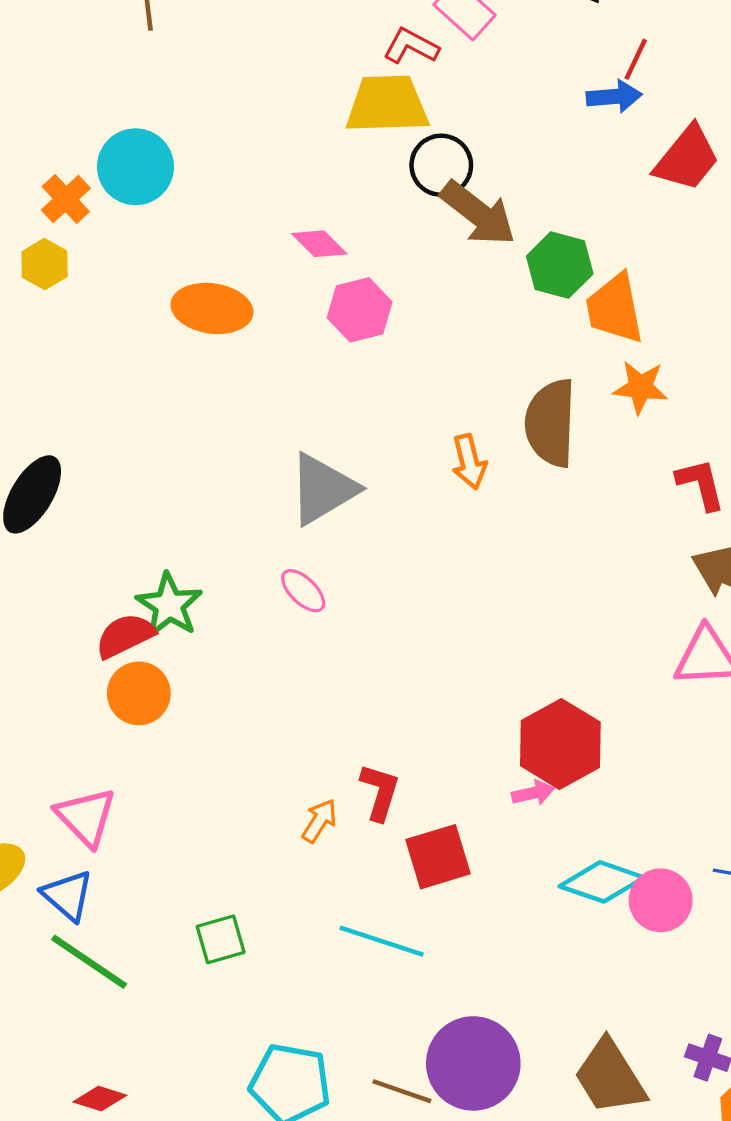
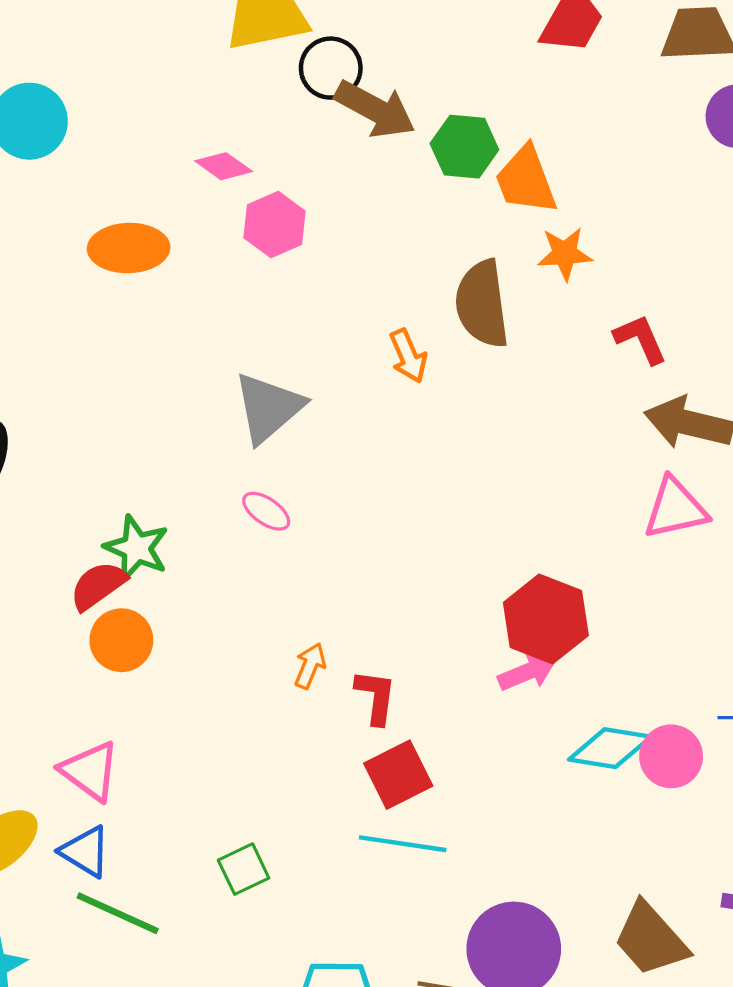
pink arrow: (533, 793) -> (527, 672), size x1.4
orange arrow: (319, 821) -> (310, 666), moved
red square: (438, 857) -> (398, 775), moved

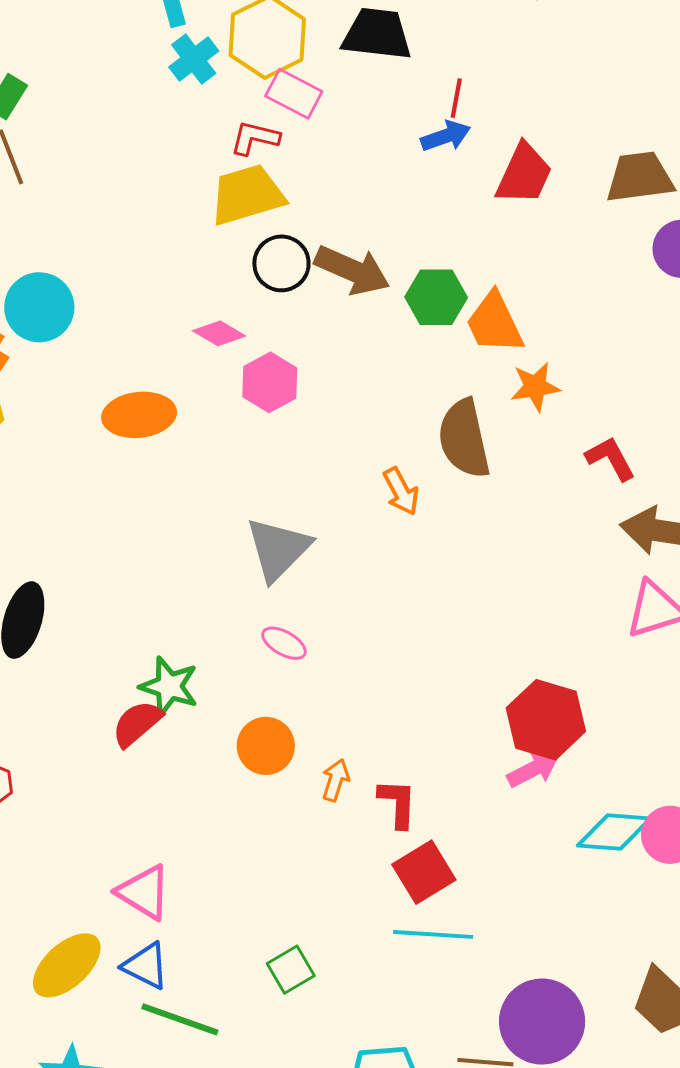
black circle: (331, 68) -> (281, 263), moved
orange circle: (121, 640) -> (266, 746), moved

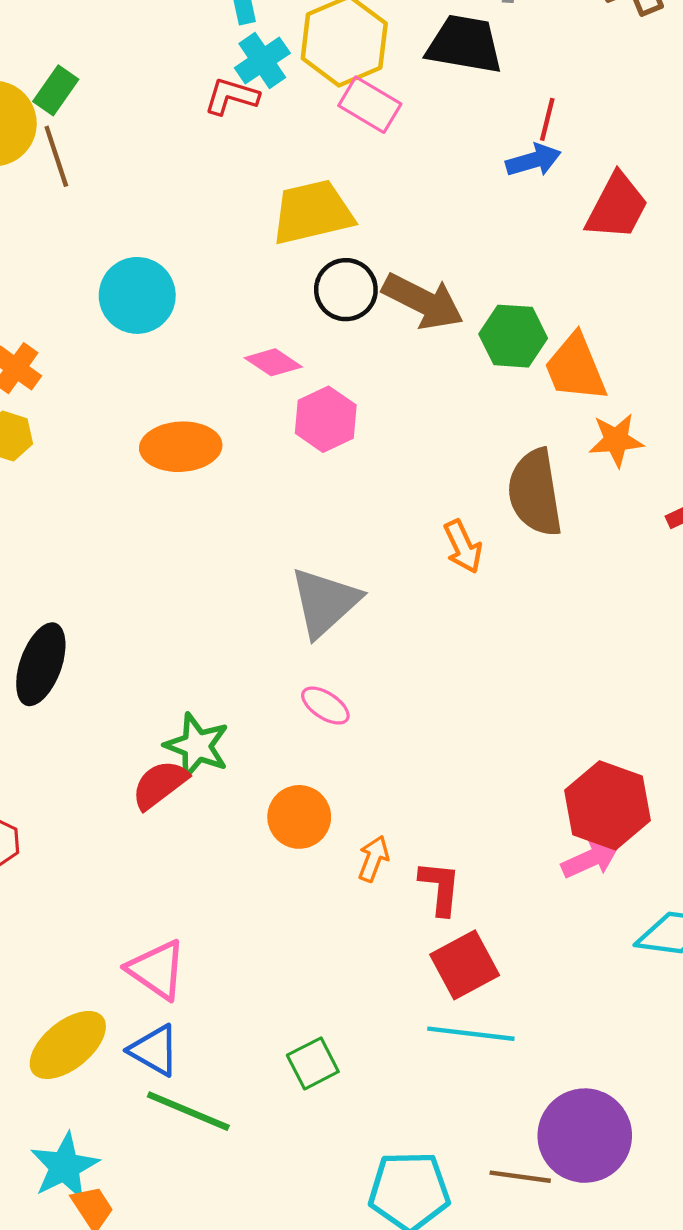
red L-shape: (255, 138) -> (231, 96), moved
cyan circle: (39, 307) -> (137, 295), moved

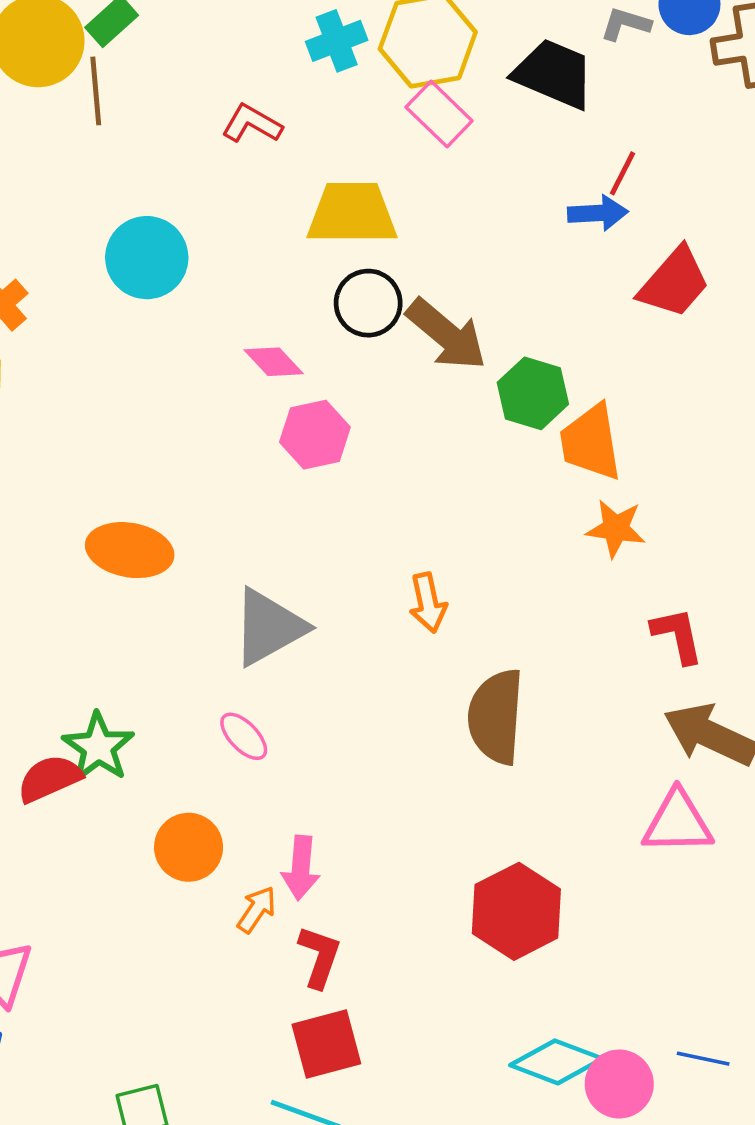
red L-shape: (231, 96) -> (252, 124), moved
orange ellipse: (181, 447) -> (130, 550), moved
brown semicircle: (535, 493) -> (496, 717), moved
pink arrow: (590, 859) -> (301, 868), moved, turned 106

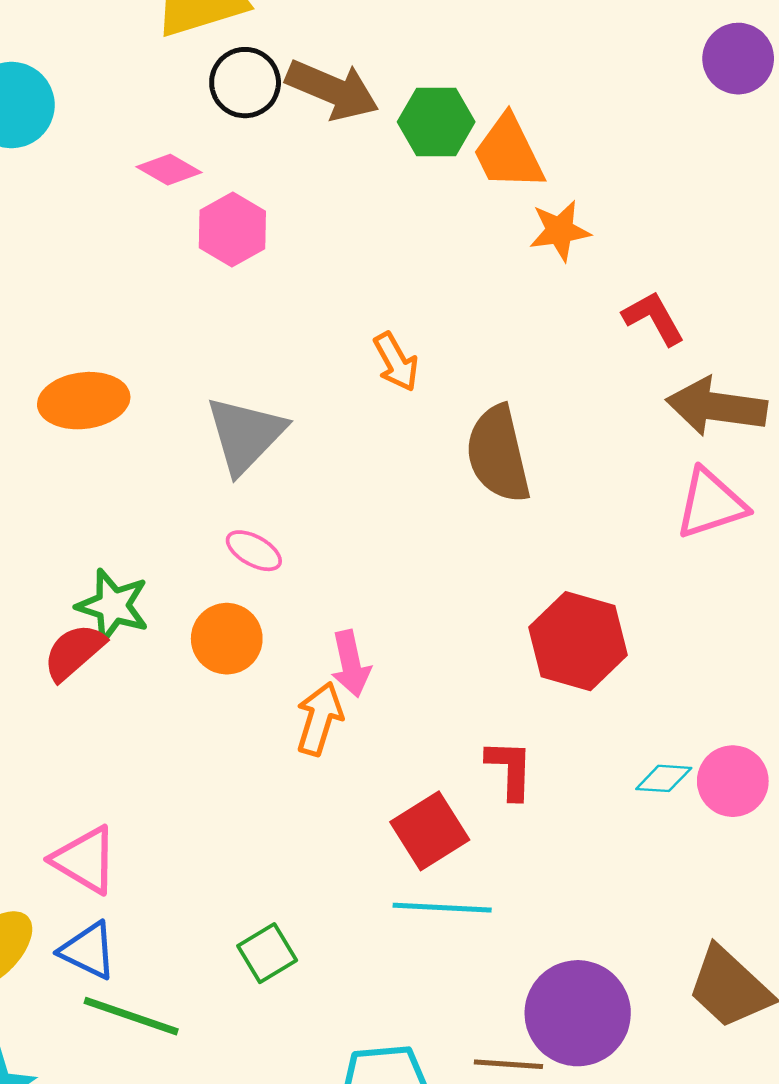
orange circle: (189, 847) -> (227, 639), moved
orange arrow: (257, 910) -> (319, 719), size x1.4
red L-shape: (319, 957) -> (510, 769), moved
cyan diamond: (556, 1062) -> (664, 778), size x0.6

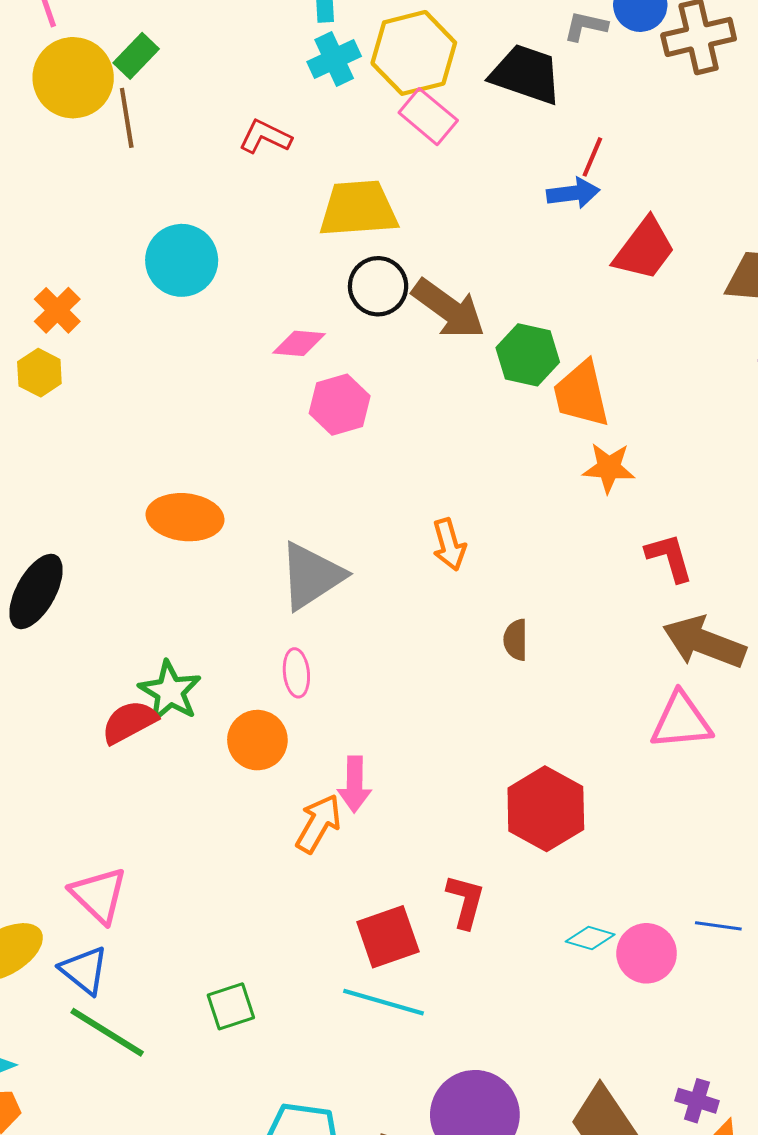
pink diamond: (169, 170) -> (299, 343), turned -38
brown semicircle: (498, 454) -> (516, 640), size x0.5
pink ellipse: (254, 551) -> (296, 673), turned 42

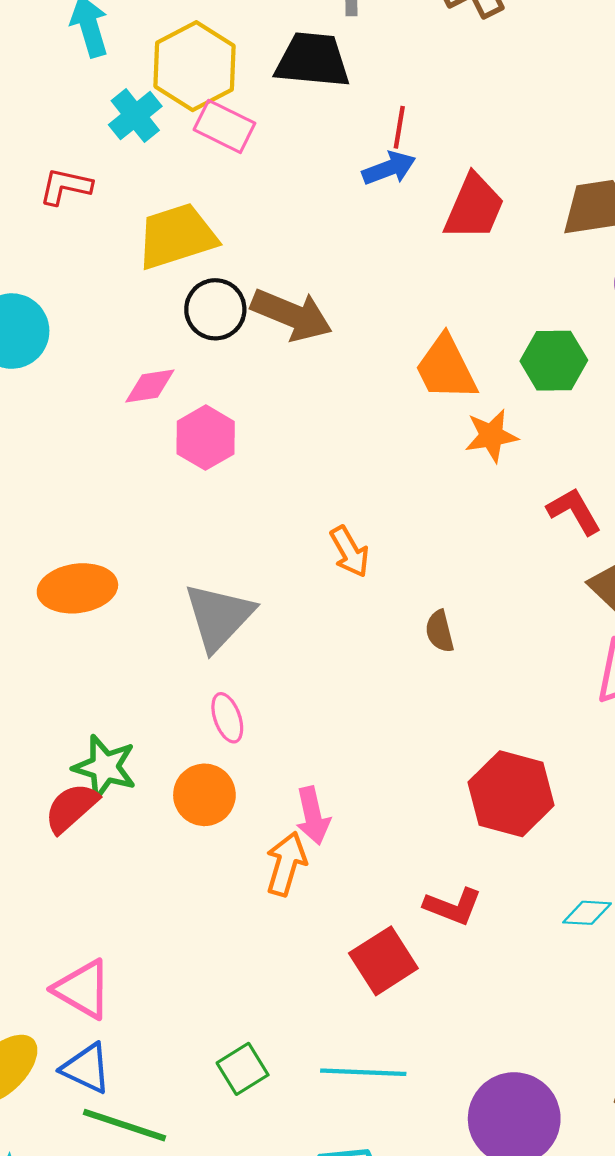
cyan cross: (334, 59) -> (135, 116), moved
green hexagon: (528, 355) -> (554, 361), moved
red L-shape: (465, 901) -> (453, 906), turned 110
cyan line: (383, 1002) -> (363, 1072), moved

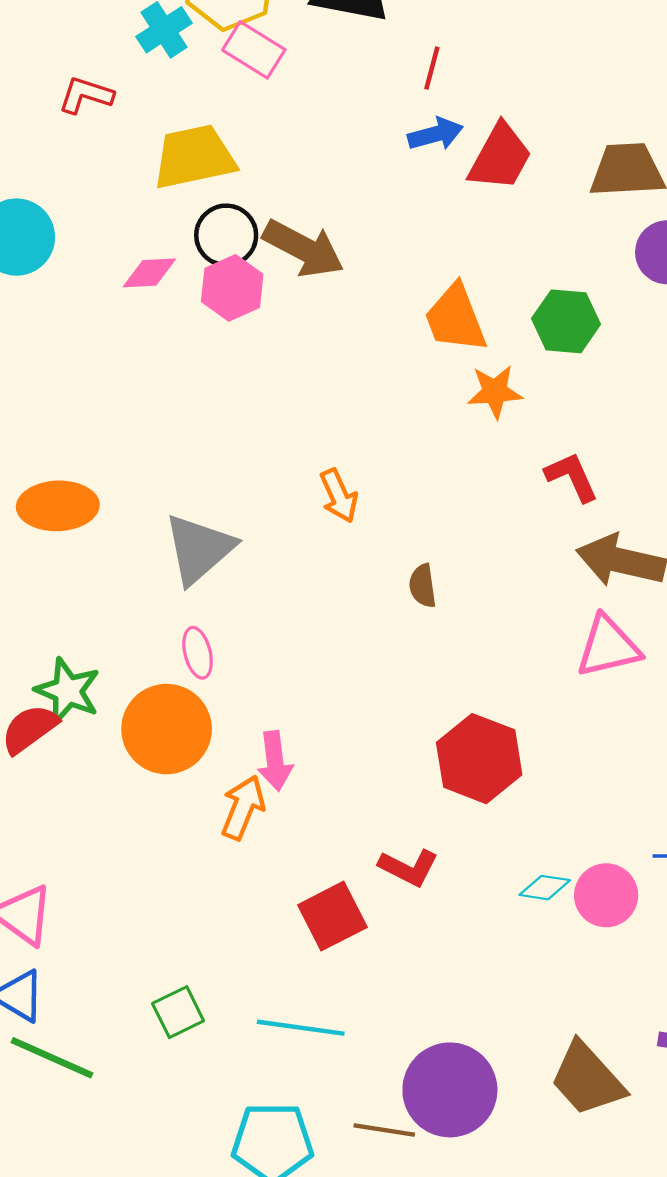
blue arrow: (389, 168) -> (436, 134), moved
pink diamond: (150, 386) -> (149, 273), moved
pink hexagon: (206, 438) -> (232, 288), moved
orange circle: (204, 795) -> (167, 729), size x1.4

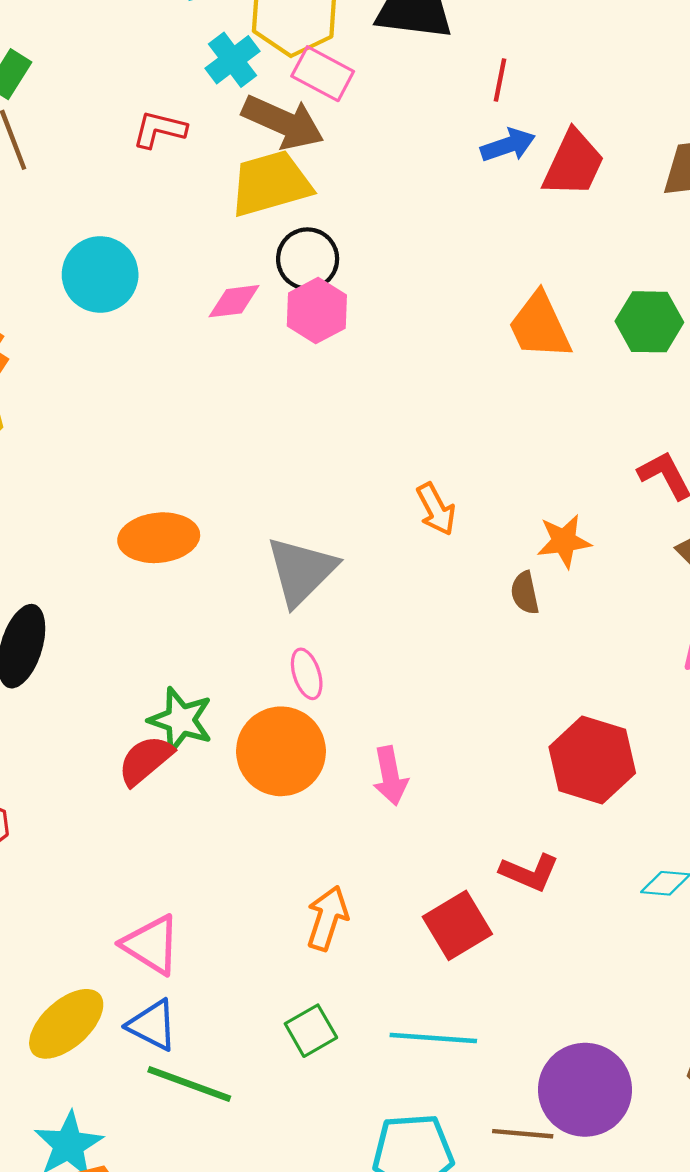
brown arrow: (303, 249) -> (283, 122), moved
orange star: (495, 392) -> (564, 541), moved
orange arrow: (243, 808) -> (327, 918), moved

